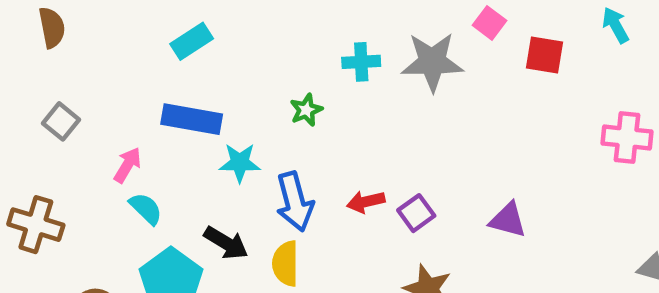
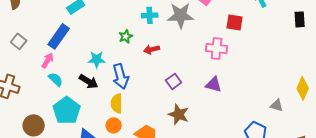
red square: (545, 55) -> (235, 22), moved
blue rectangle: (192, 119) -> (59, 36), moved, turned -65
pink cross: (627, 137) -> (217, 48), moved
red arrow: (366, 202) -> (152, 49), moved
black arrow: (226, 243) -> (89, 81), moved

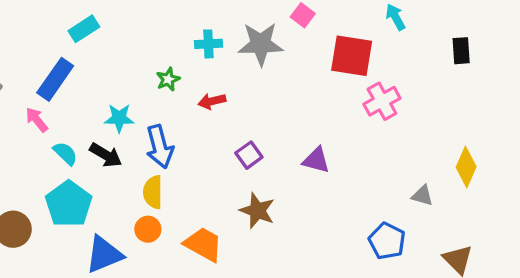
red square: (235, 22) -> (352, 56), size x1.5
pink cross: (217, 48) -> (382, 101), moved, turned -35
pink arrow: (48, 60) -> (37, 120), turned -70
cyan semicircle: (56, 79) -> (65, 153), moved

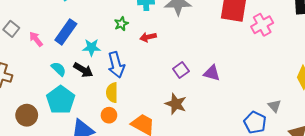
blue rectangle: (55, 79) -> (66, 32), moved
pink cross: (382, 101) -> (262, 25), moved
pink arrow: (37, 120) -> (36, 39), moved
purple square: (249, 155) -> (181, 70), moved
gray triangle: (422, 196) -> (275, 106), moved, turned 32

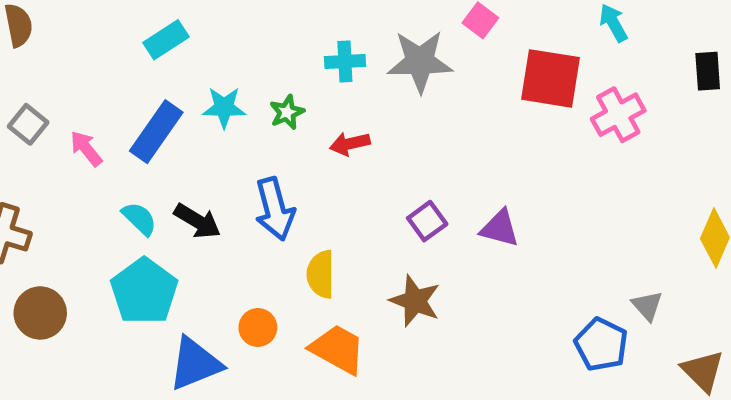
cyan star: (91, 47) -> (224, 107), moved
yellow semicircle: (112, 93) -> (321, 274), moved
brown circle: (27, 115) -> (40, 313), moved

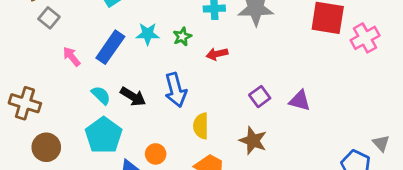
gray square: (28, 124) -> (49, 18), moved
orange circle: (258, 327) -> (156, 154), moved

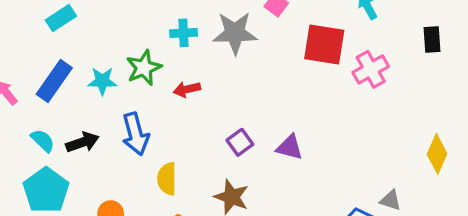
cyan star: (148, 34) -> (102, 81), moved
green star: (182, 37) -> (144, 68), size x1.5
black arrow: (133, 97) -> (82, 142), turned -50
gray triangle: (381, 143) -> (391, 200), turned -30

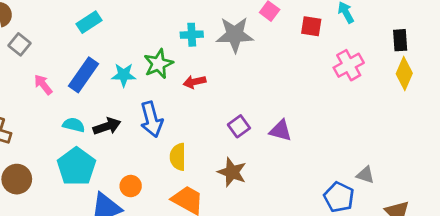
red square: (324, 45) -> (311, 26), moved, size x0.6
cyan semicircle: (43, 141) -> (74, 125), turned -30
yellow diamond: (437, 154) -> (404, 74), moved

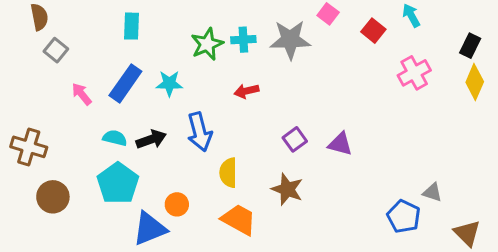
cyan rectangle: (89, 22) -> (132, 26), turned -55
red square: (311, 26) -> (373, 31), turned 30
black rectangle: (400, 40) -> (470, 46), turned 30
green star: (158, 64) -> (207, 44), moved

